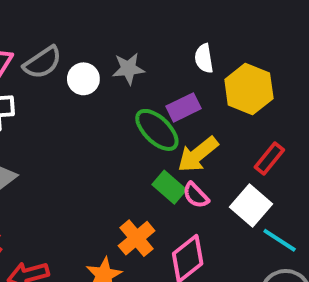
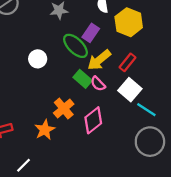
white circle: (83, 79) -> (38, 59), moved
purple rectangle: (184, 107) -> (91, 33), turned -30
red rectangle: (269, 159) -> (127, 62), moved

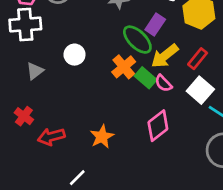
white circle: (38, 59) -> (75, 55), moved
orange cross: (64, 109) -> (124, 67), moved

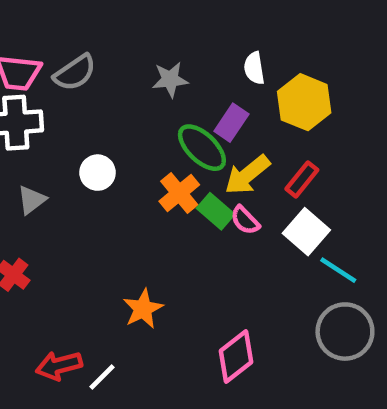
pink diamond: (158, 126) -> (236, 356), moved
red arrow: (51, 137) -> (59, 366), moved

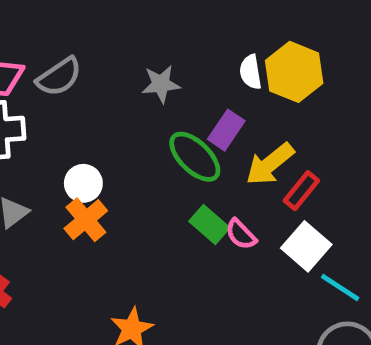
yellow hexagon: (304, 102) -> (294, 72), moved
yellow arrow: (247, 175) -> (270, 164), moved
orange cross: (179, 193) -> (86, 220), moved

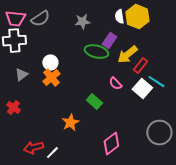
green ellipse: (195, 157) -> (96, 52), turned -30
green rectangle: (209, 225) -> (94, 102), moved
cyan line: (340, 288) -> (156, 82), moved

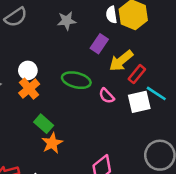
green ellipse: (96, 52) -> (76, 80), moved
white square: (142, 89) -> (139, 102), turned 36
green rectangle: (94, 102) -> (44, 124), moved

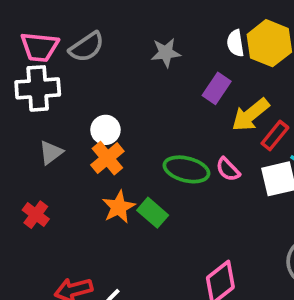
green ellipse: (76, 80) -> (186, 169), moved
green rectangle: (44, 124) -> (153, 213), moved
orange star: (52, 143) -> (119, 207), moved

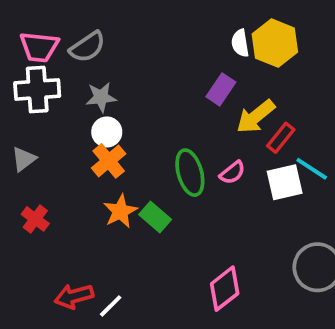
gray star: (166, 53) -> (101, 97), moved
gray triangle: (51, 152) -> (24, 159), moved
green ellipse: (186, 169) -> (190, 173), turned 60
pink semicircle: (228, 169) -> (232, 173), turned -84

